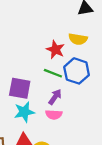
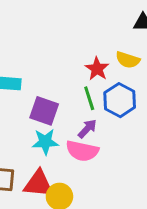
green line: (53, 73) -> (89, 98), turned 42
pink semicircle: (54, 115) -> (82, 151), size x1.5

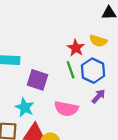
purple arrow: (87, 129) -> (98, 96), moved
cyan star: (45, 142) -> (25, 107), moved, turned 30

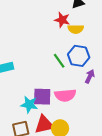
red star: (76, 48) -> (62, 20), moved
purple square: (37, 80) -> (42, 97), moved

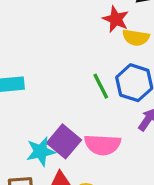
purple square: (42, 97) -> (64, 141), turned 30
cyan star: (29, 105) -> (41, 151), turned -30

